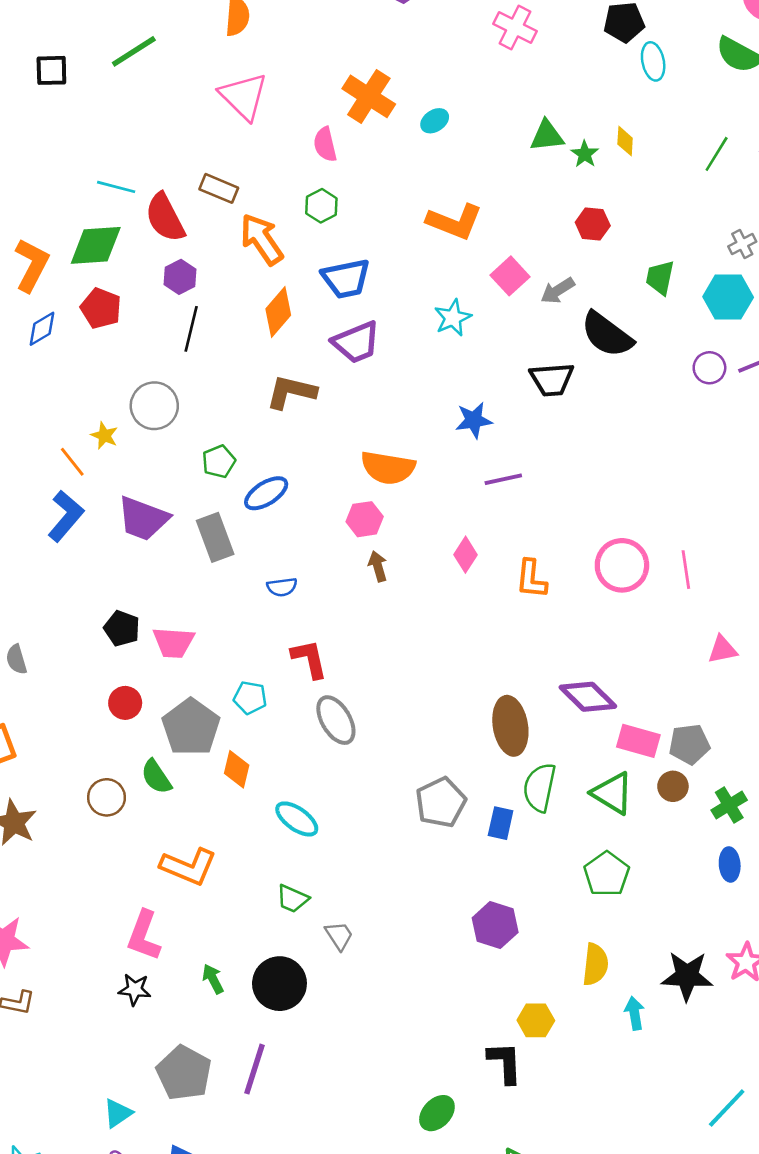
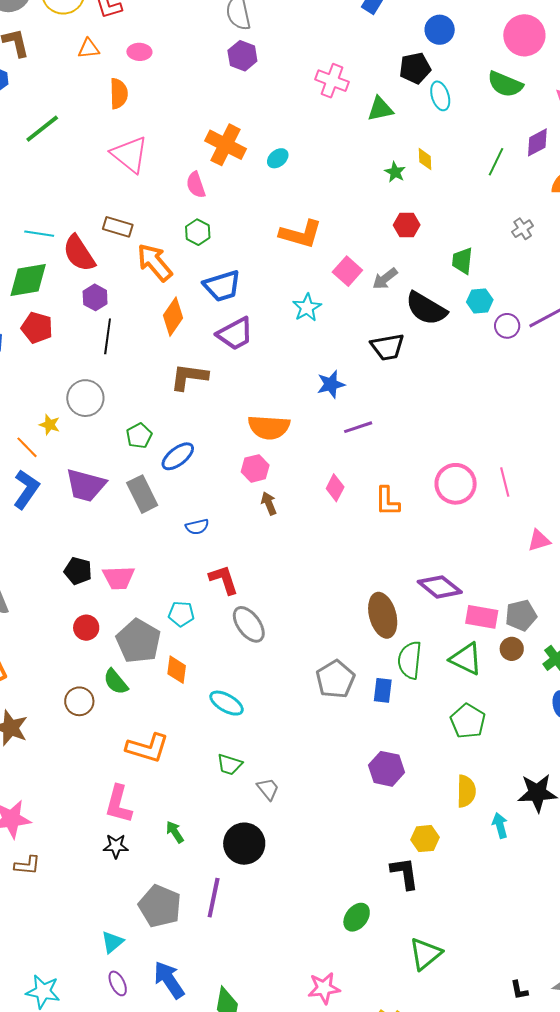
green triangle: (547, 136) -> (380, 109), moved
cyan hexagon: (728, 297) -> (480, 301), moved, size x0.7
black circle: (279, 984) -> (244, 844), moved

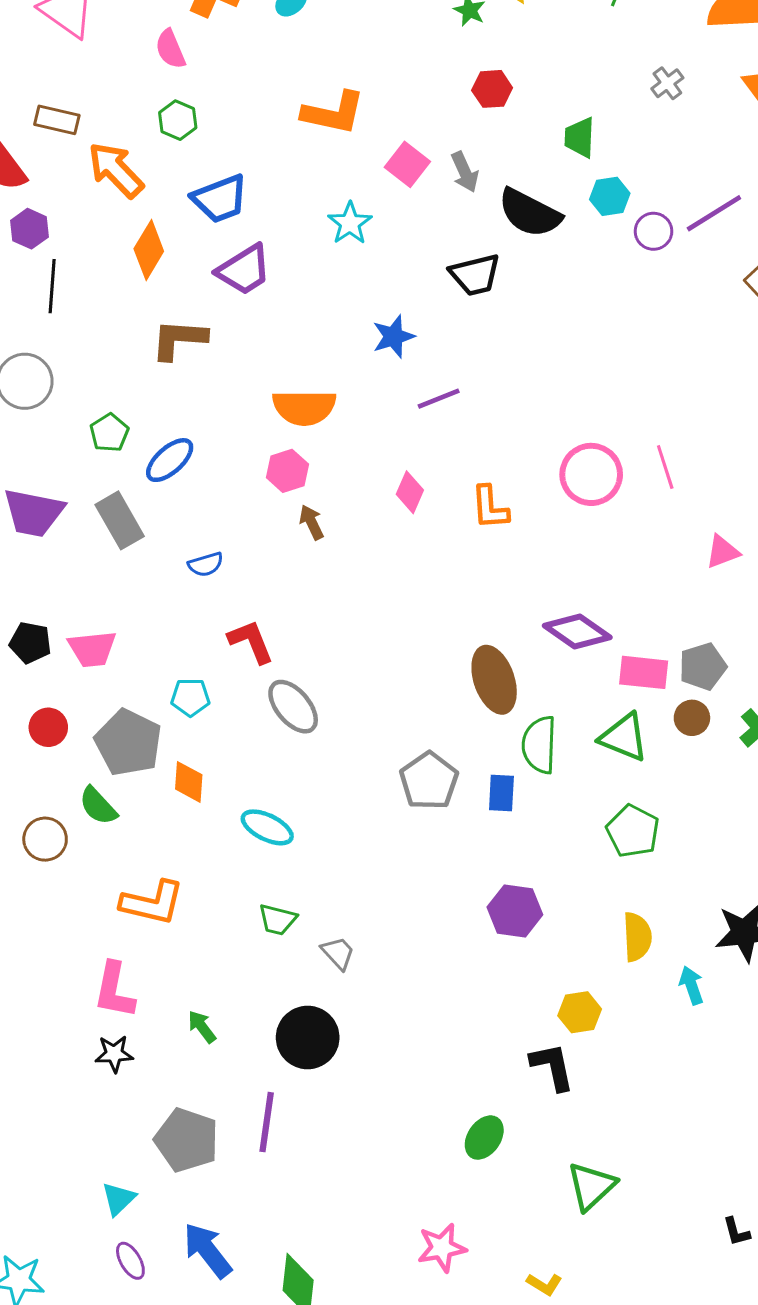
gray arrow: (385, 279) -> (465, 172), turned -72

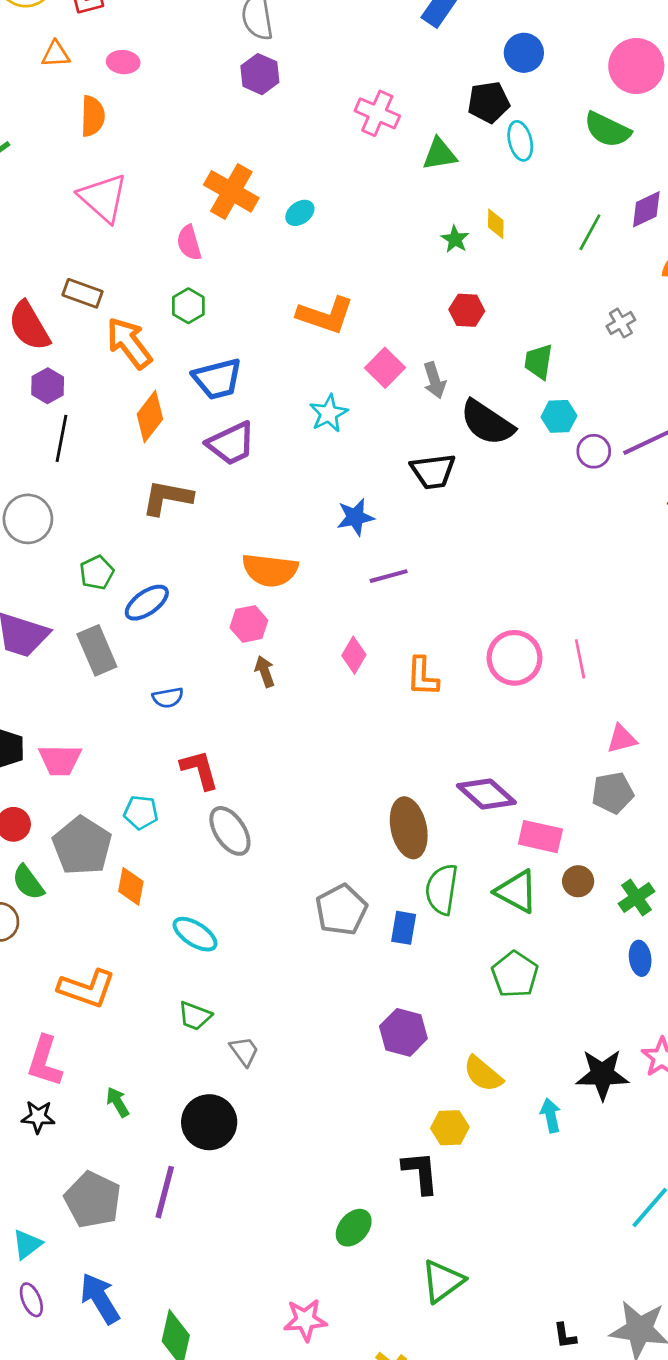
gray pentagon: (703, 666) -> (613, 793), moved
green semicircle: (98, 806) -> (28, 882), moved
yellow semicircle: (637, 937) -> (483, 1074), moved, turned 126

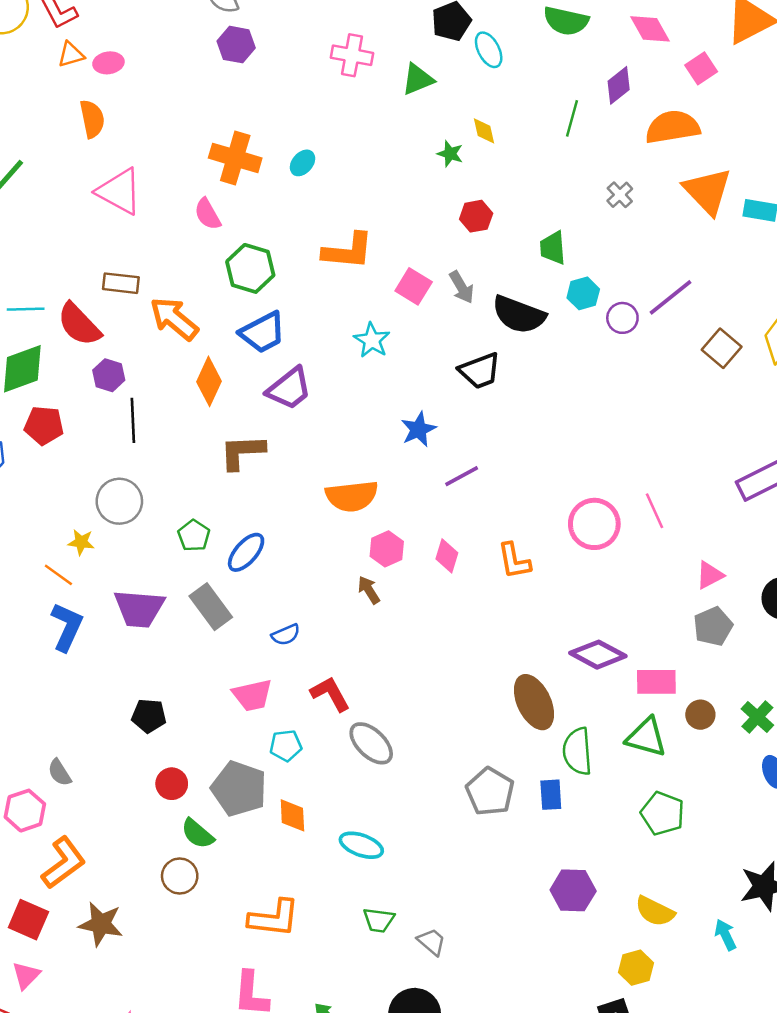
orange triangle: (56, 54) -> (71, 55), moved
green hexagon: (188, 306) -> (250, 268), moved, size x1.5
pink hexagon: (249, 624) -> (387, 549), moved
pink trapezoid: (60, 760) -> (252, 695), moved

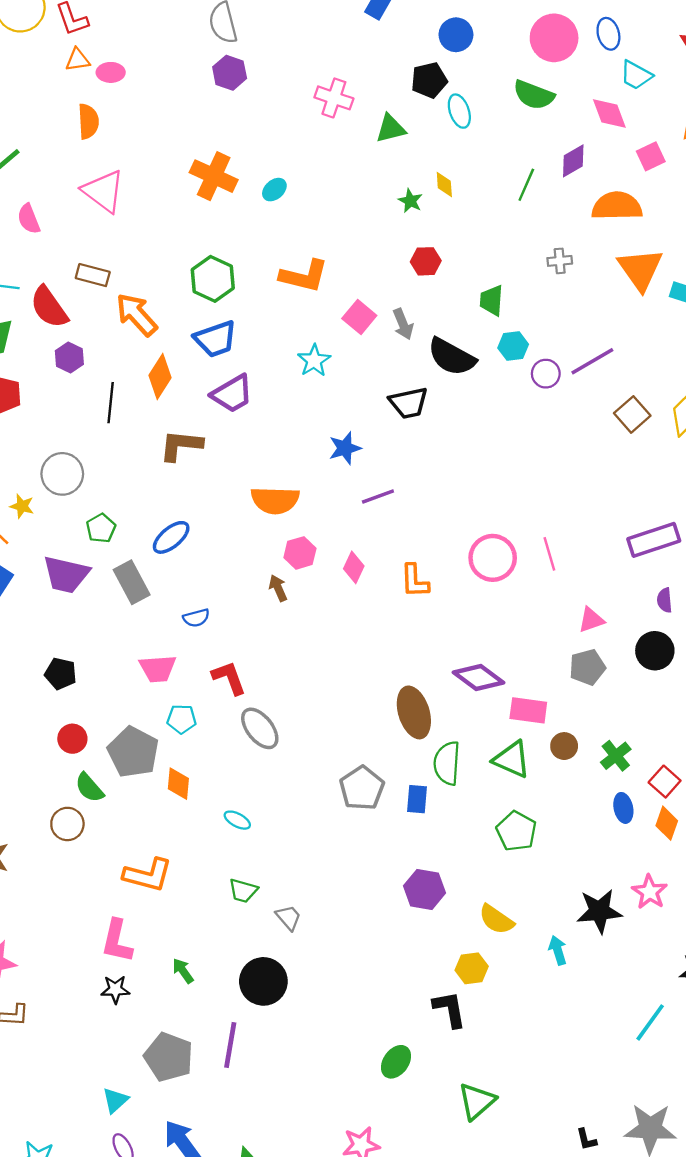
gray cross: (620, 195) -> (560, 261), turned 30
pink semicircle: (208, 214) -> (29, 219), moved
black line: (133, 420) -> (111, 403), moved
green pentagon: (194, 536) -> (101, 528), moved
cyan ellipse: (361, 845) -> (237, 820), size x0.7

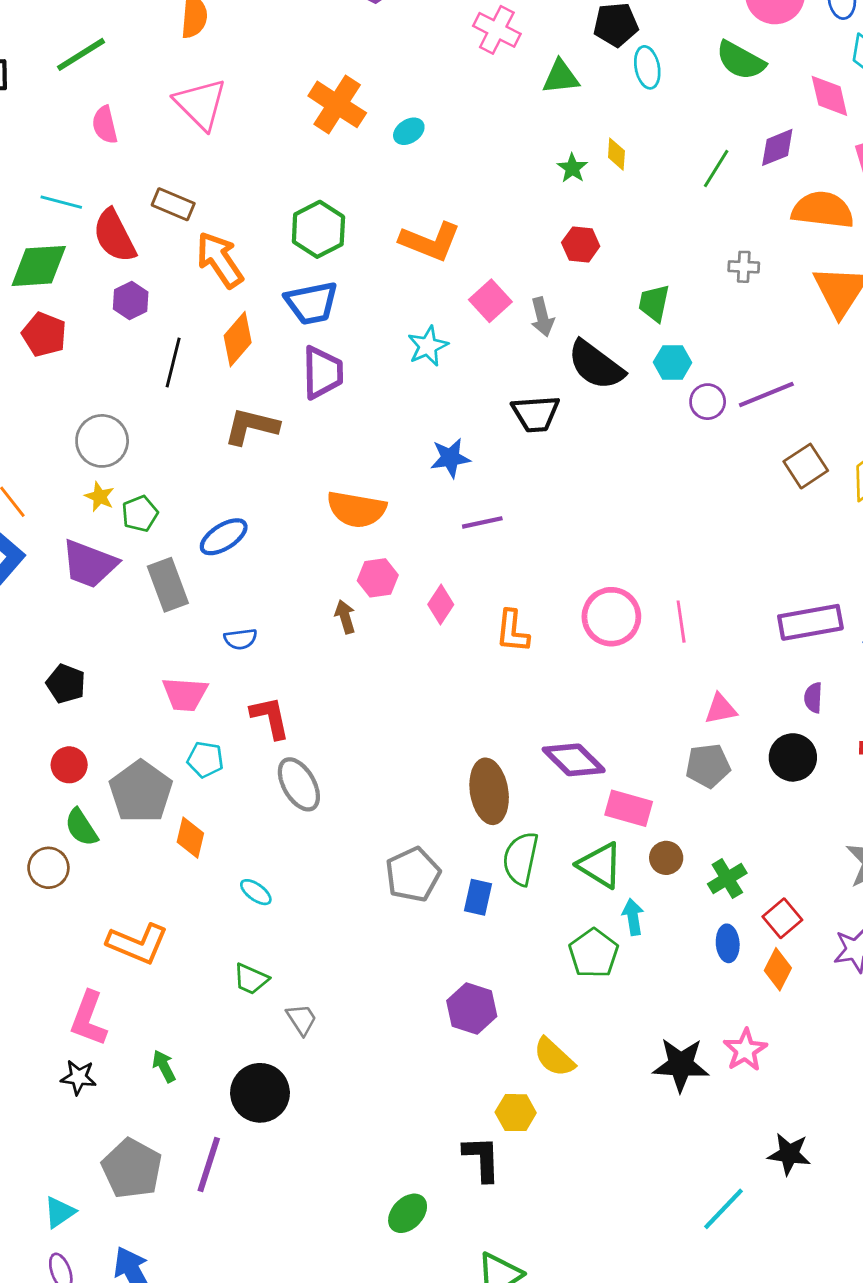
purple trapezoid: (232, 394) -> (323, 373), turned -69
yellow star: (22, 506) -> (100, 497), moved
cyan arrow: (558, 950) -> (633, 917), moved

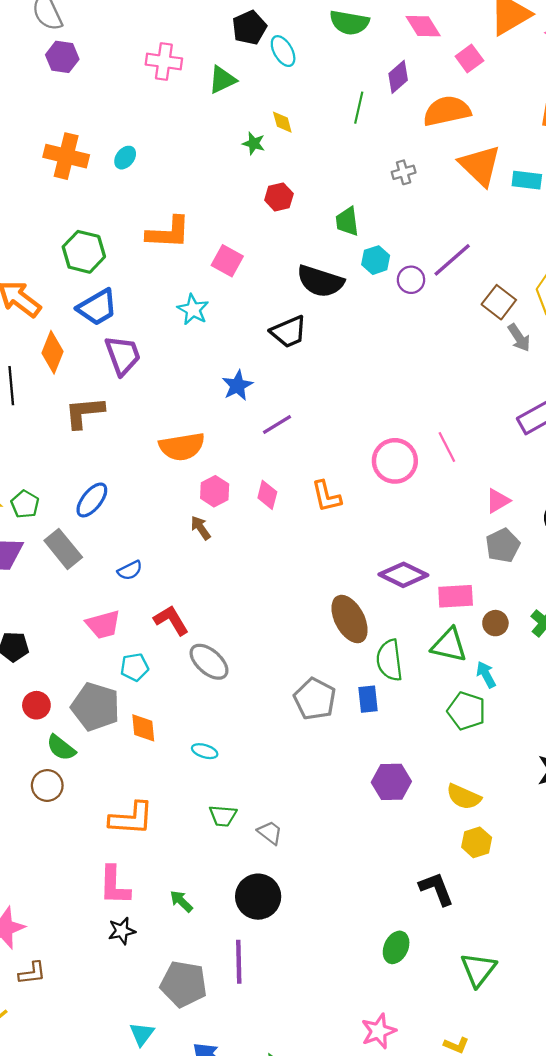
gray arrow: (542, 317) -> (519, 338), moved
yellow hexagon: (516, 1113) -> (477, 842), moved

